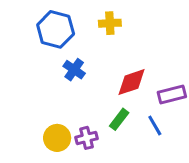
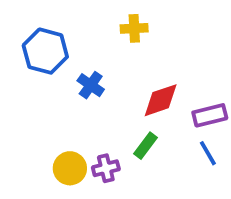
blue hexagon: (56, 29) -> (45, 51), moved
blue line: (155, 126) -> (208, 153), moved

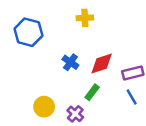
blue cross: (91, 85) -> (70, 62), moved
purple cross: (106, 168) -> (75, 114), moved, turned -35

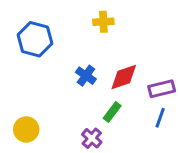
blue line: (132, 97) -> (160, 118), turned 49
yellow circle: (44, 107) -> (26, 129), moved

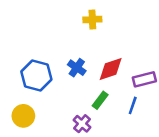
blue hexagon: (35, 39) -> (36, 76), moved
blue line: (160, 118) -> (133, 105), moved

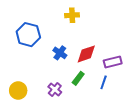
blue hexagon: (36, 76) -> (28, 35), moved
purple cross: (82, 124) -> (55, 89), moved

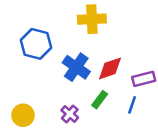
yellow cross: (72, 15) -> (92, 19), size x1.5
blue cross: (60, 53) -> (76, 67), size x1.5

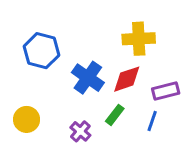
yellow cross: (92, 19) -> (139, 39), moved
yellow circle: (23, 115) -> (27, 119), moved

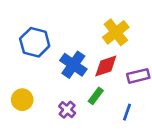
yellow cross: (139, 39) -> (116, 32), turned -35
blue line: (152, 121) -> (127, 112), moved

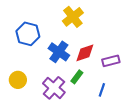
yellow cross: (116, 32) -> (73, 17), moved
purple cross: (67, 110) -> (54, 88), size x1.6

